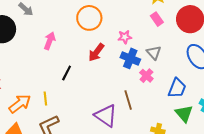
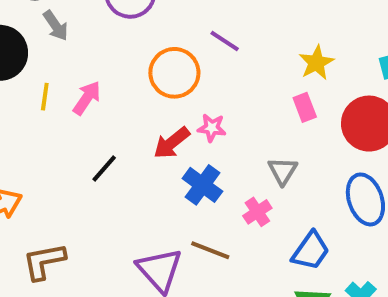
pink star: (125, 37) -> (212, 128), moved
blue cross: (130, 58) -> (202, 185), moved
yellow line: (45, 99) -> (45, 97), moved
brown line: (128, 100) -> (210, 250), turned -66

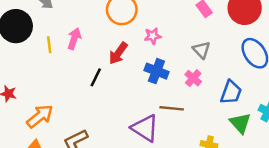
red arrow: (172, 143) -> (118, 53), moved

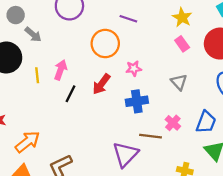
blue cross: (156, 71) -> (137, 101), turned -30
black line: (96, 77) -> (71, 94), moved
pink cross: (193, 78) -> (173, 123), moved
purple triangle: (145, 128) -> (125, 154), turned 40

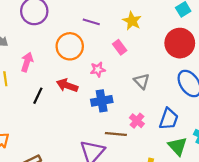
yellow star: (182, 17) -> (132, 21), moved
pink rectangle: (182, 44) -> (120, 47), moved
pink arrow: (61, 70) -> (27, 62), moved
red arrow: (101, 84) -> (67, 85), turned 75

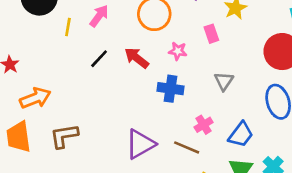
brown line: (116, 134) -> (187, 147), moved

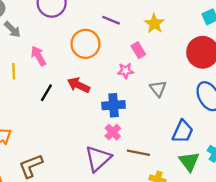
pink arrow: (99, 16) -> (38, 56), turned -54
pink star: (178, 51) -> (126, 71), moved
pink cross: (204, 125) -> (113, 132), moved

